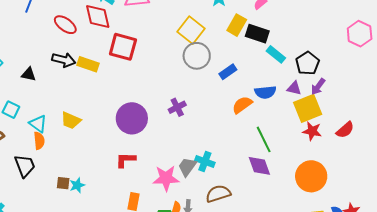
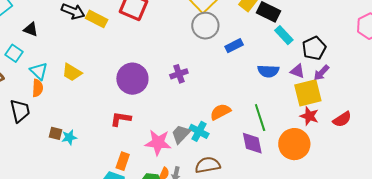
black triangle: (29, 74) -> (31, 29), moved
orange semicircle: (242, 105) -> (220, 112), moved
orange circle: (311, 176) -> (294, 144), moved

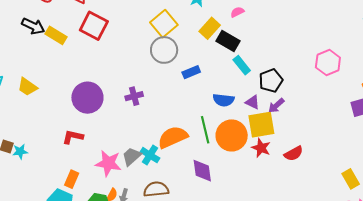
orange semicircle: (220, 112) -> (173, 137), size x1.4
green line: (260, 118) -> (205, 130), moved
orange circle: (294, 144) -> (232, 135), moved

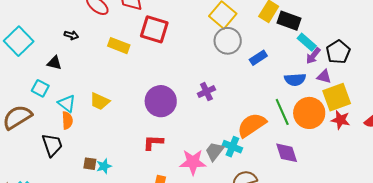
black arrow: (33, 26) -> (71, 35), moved, size x0.6
purple arrow: (276, 106) -> (313, 56), moved

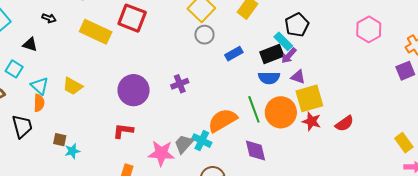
black rectangle: (289, 21) -> (272, 54), moved, turned -45
gray circle: (228, 41) -> (204, 35), size x0.7
yellow rectangle: (119, 46) -> (96, 32), size x1.4
black pentagon: (338, 52) -> (297, 25), moved
brown square: (90, 164) -> (60, 140), moved

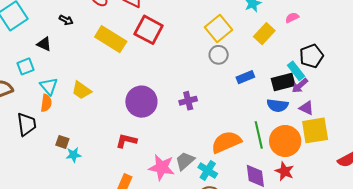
cyan square: (14, 69) -> (25, 66), turned 30
red star: (312, 121) -> (284, 171), moved
cyan cross: (202, 141) -> (208, 171), moved

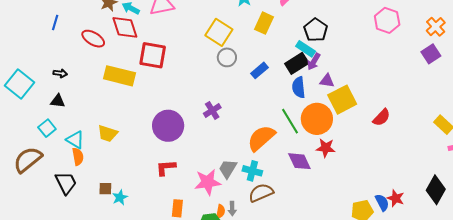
black arrow: (66, 20) -> (60, 73), moved
blue semicircle: (277, 105) -> (299, 87), turned 95

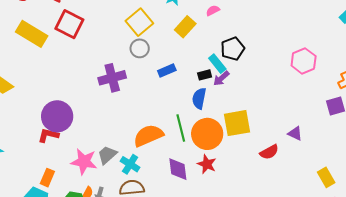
black rectangle: (297, 63) -> (205, 75), size x0.6
purple triangle: (327, 81) -> (295, 133), moved
purple cross: (212, 110) -> (112, 78), moved, size x1.5
purple circle: (168, 126) -> (57, 116), moved

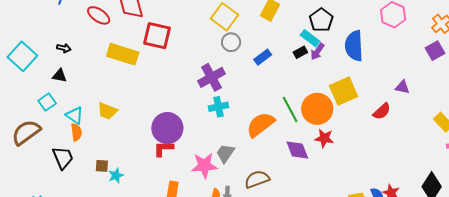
blue semicircle: (199, 98) -> (354, 46), moved, size x1.4
cyan cross: (130, 164) -> (218, 107), moved, turned -30

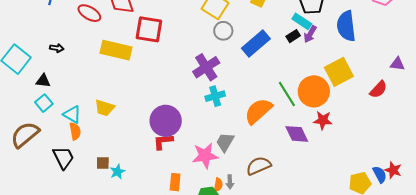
blue rectangle: (263, 57) -> (256, 43), size x1.6
black triangle: (60, 76) -> (43, 81), moved

